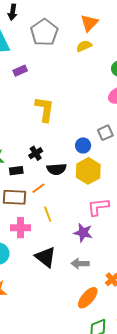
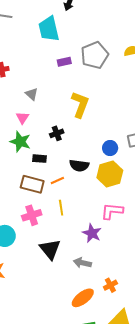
gray pentagon: (44, 32) -> (95, 55), moved
black cross: (36, 153) -> (57, 133), moved
pink cross: (21, 228) -> (32, 215), turned -30

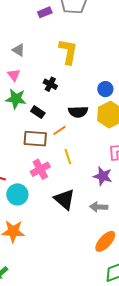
black cross: (57, 133) -> (50, 84), turned -32
black rectangle: (39, 159) -> (38, 112), turned 40

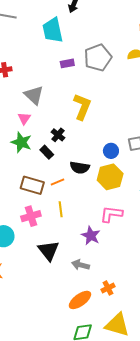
gray triangle: (19, 50) -> (34, 95), size x1.5
black rectangle: (38, 112) -> (47, 152), moved

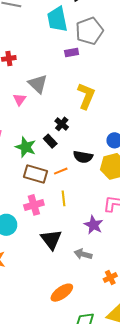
gray pentagon: (98, 58) -> (89, 31), moved
pink triangle: (24, 118) -> (20, 99), moved
green star: (21, 142) -> (26, 147), moved
orange ellipse: (80, 300) -> (62, 293), moved

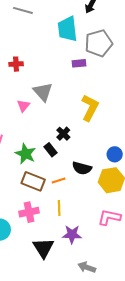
purple star: (93, 225) -> (72, 234), moved, turned -30
gray arrow: (83, 254) -> (87, 267), moved

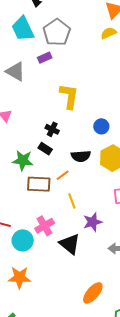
gray triangle: (43, 92) -> (15, 71), moved
blue circle: (115, 154) -> (101, 126), moved
pink cross: (29, 212) -> (45, 226), moved

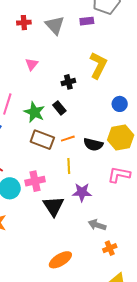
black cross: (52, 129) -> (68, 82), moved, turned 32
black semicircle: (81, 156) -> (93, 144), moved

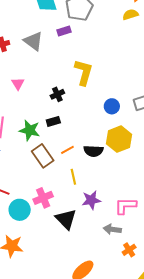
black rectangle: (59, 108) -> (53, 121), turned -56
brown rectangle: (42, 140) -> (43, 156), turned 45
pink L-shape: (119, 175) -> (125, 206), moved

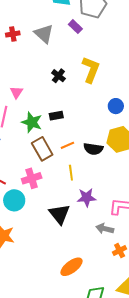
purple rectangle: (64, 31) -> (75, 27), turned 56
pink triangle: (18, 84) -> (16, 92), moved
black cross: (57, 94) -> (58, 76), moved, turned -32
pink cross: (43, 198) -> (32, 178), moved

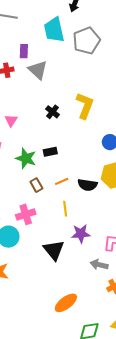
purple rectangle: (75, 27) -> (24, 51), moved, turned 48
pink triangle: (16, 92) -> (11, 121), moved
brown rectangle: (42, 149) -> (36, 185), size x0.6

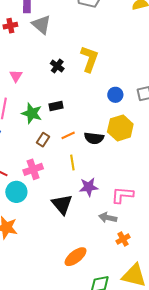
brown rectangle: (36, 185) -> (43, 140), turned 64

